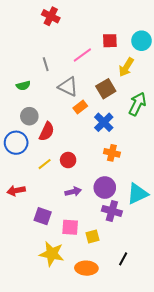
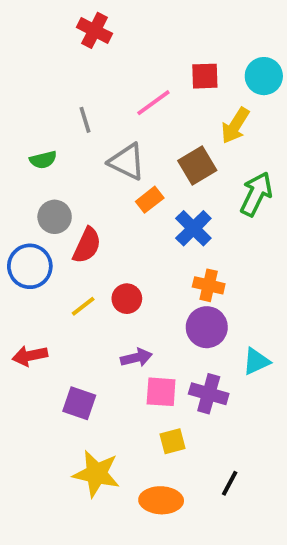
purple circle: (105, 188) -> (207, 327), moved
cyan triangle: (137, 194) -> (256, 361), size x0.7
pink square: (70, 227) -> (161, 392), moved

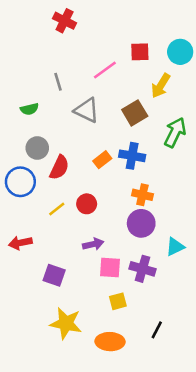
orange rectangle: (150, 200) -> (102, 160), moved
blue cross: (193, 228) -> (132, 156), turned -35

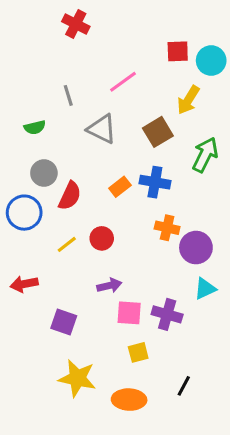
red square: (140, 52) -> (178, 51), moved
purple circle: (141, 223) -> (196, 248), moved

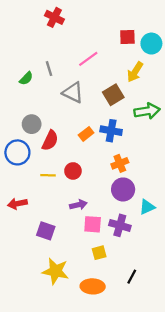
green semicircle: (35, 127) -> (26, 78), moved, turned -32
green arrow: (205, 155) -> (147, 111), turned 55
orange cross: (167, 228) -> (120, 163), turned -35
yellow line: (67, 244) -> (48, 175), turned 40
purple circle: (196, 248) -> (123, 189), moved

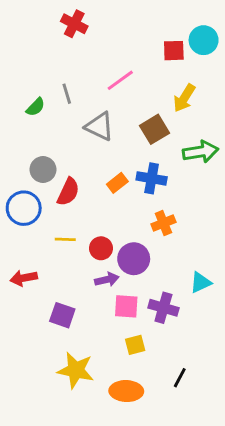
cyan circle: (151, 44) -> (204, 40), moved
red circle: (73, 171) -> (101, 248), moved
purple circle: (123, 189) -> (134, 259), moved

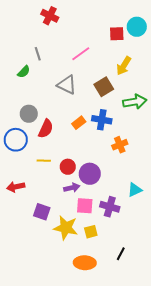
gray line: (67, 94) -> (38, 54), moved
orange cross: (163, 223) -> (120, 145), moved
yellow star: (76, 370) -> (66, 228), moved

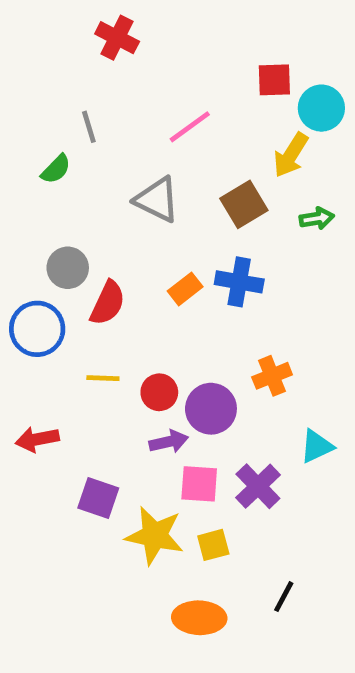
cyan circle: (137, 27) -> (321, 108), moved
green arrow: (135, 102) -> (317, 218), moved, size x0.6
orange cross: (120, 145) -> (272, 376), moved
purple cross: (110, 207) -> (258, 486), turned 30

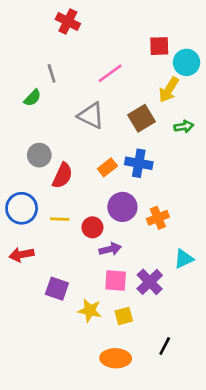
blue circle: (37, 329) -> (22, 208), moved
purple circle: (211, 409) -> (122, 207), moved
purple arrow: (169, 442) -> (110, 249), moved
yellow star: (155, 536) -> (90, 311), size x0.7

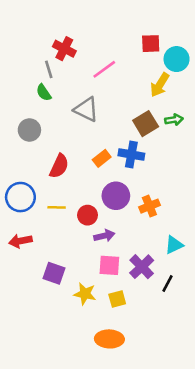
red cross: (68, 22) -> (64, 49), moved
green semicircle: (32, 98) -> (44, 93), moved, turned 102
brown square: (142, 118) -> (146, 124), moved
gray circle: (39, 155) -> (29, 130), moved
black line: (165, 346) -> (167, 283), moved

